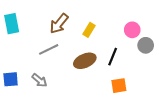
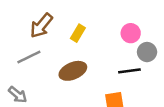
black line: (113, 57) -> (129, 71), moved, turned 60

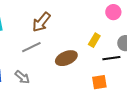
yellow rectangle: (78, 33) -> (94, 40), moved
pink circle: (131, 33) -> (113, 12), moved

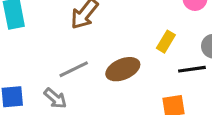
gray line: (31, 47) -> (74, 69), moved

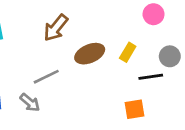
brown ellipse: (123, 69) -> (90, 54), moved

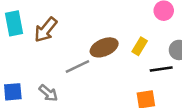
brown arrow: (56, 28) -> (46, 30), moved
gray line: (46, 77) -> (77, 66), moved

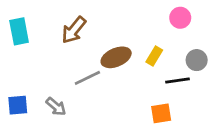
brown arrow: (46, 30) -> (74, 30), moved

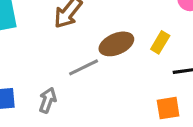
gray arrow: (56, 107) -> (48, 100), turned -110

